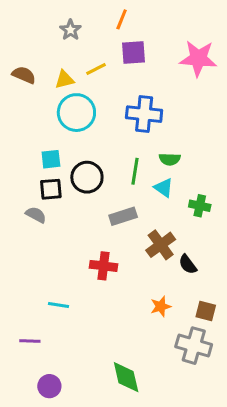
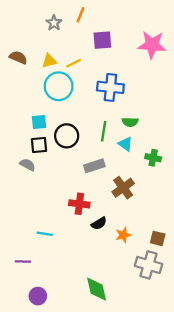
orange line: (122, 19) -> (80, 15), moved
yellow line: (96, 69) -> (74, 63), moved
black semicircle: (188, 264) -> (99, 223), moved, turned -84

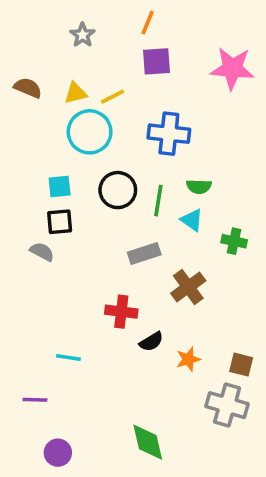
orange line: (80, 15) -> (148, 23), moved
black circle: (67, 136) -> (118, 190), moved

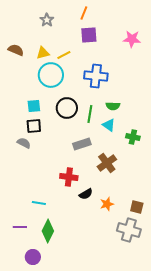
pink star: (232, 68) -> (132, 39), size x0.7
green diamond: (148, 442) -> (48, 231), moved, turned 40

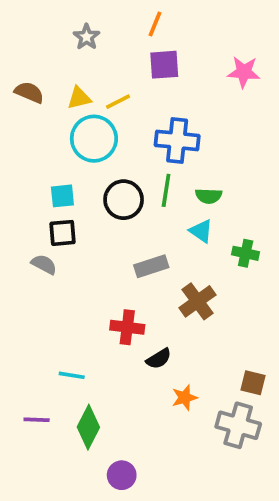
green line: (90, 114) -> (166, 190), moved
orange star: (107, 204) -> (185, 398), moved
purple circle: (33, 257) -> (122, 475), moved

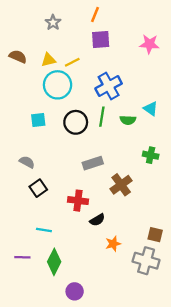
blue cross: (177, 140) -> (109, 86), turned -35
cyan triangle: (201, 231) -> (151, 109), moved
black square: (62, 233) -> (38, 188), moved, turned -30

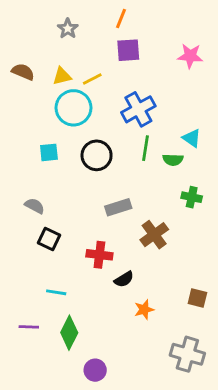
green line: (102, 117) -> (146, 148), moved
green semicircle: (128, 120) -> (173, 160), moved
black square: (38, 188) -> (49, 239), turned -30
gray cross: (146, 261) -> (187, 354), moved

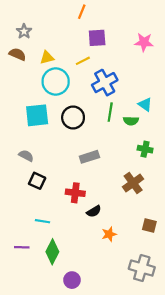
orange line: (121, 18) -> (82, 12), moved
gray star: (68, 29) -> (24, 31), moved
yellow line: (92, 79) -> (83, 61), moved
cyan square: (49, 152) -> (37, 115), size x1.6
brown cross: (154, 235) -> (133, 183), moved

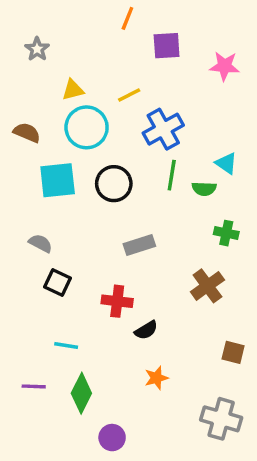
purple square: (97, 38) -> (167, 46), moved
brown semicircle: (17, 54) -> (27, 133), moved
orange star: (109, 234) -> (156, 378), moved

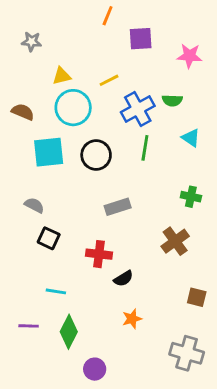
gray star: (37, 49) -> (31, 42), turned -30
green semicircle: (204, 189) -> (172, 100), moved

